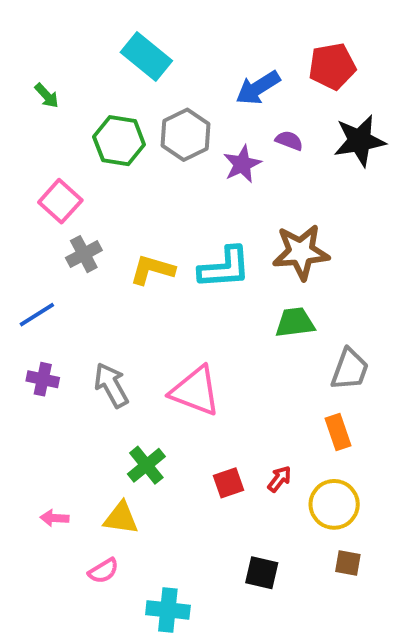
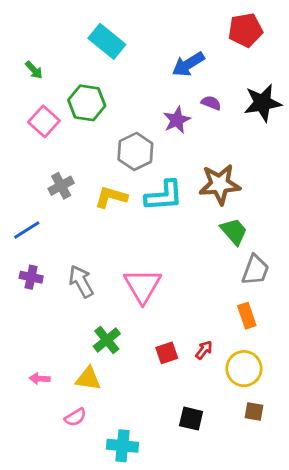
red pentagon: (332, 66) -> (245, 30), moved
gray hexagon: (186, 135) -> (135, 151), moved
pink square: (60, 201) -> (44, 121), moved
green trapezoid: (295, 322) -> (234, 231), moved, turned 56
pink triangle: (195, 391) -> (143, 286), turned 39

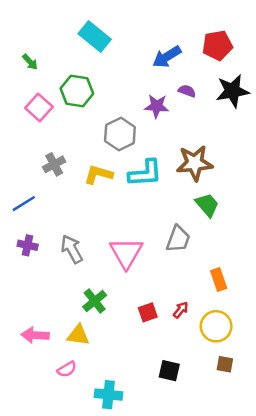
red pentagon: (245, 30) -> (217, 45), moved
purple star: (177, 120) -> (157, 106), turned 30
gray trapezoid: (255, 270) -> (178, 239), moved
pink arrow: (40, 379) -> (35, 335), size x1.5

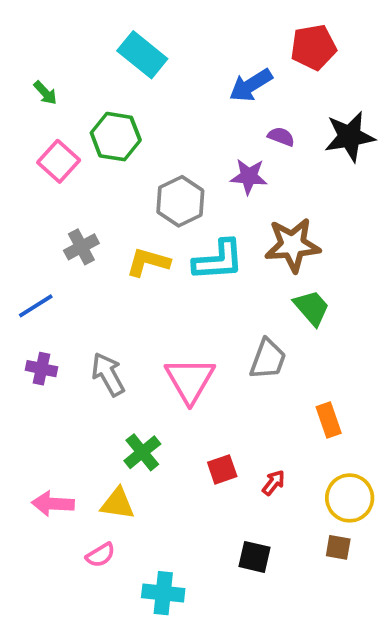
red pentagon: (217, 45) -> (313, 47), moved
purple star: (157, 106) -> (249, 176), moved
red arrow: (181, 310) -> (274, 483), moved
yellow circle: (216, 326) -> (350, 498), moved

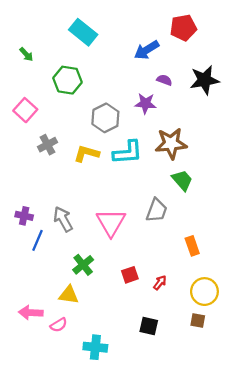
pink square: (59, 161) -> (25, 110), moved
blue line: (36, 306) -> (37, 240), moved, turned -35
pink arrow: (53, 504) -> (31, 313), moved

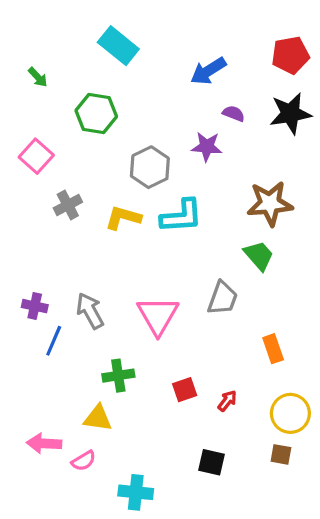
red pentagon: (183, 28) -> (290, 55), moved
brown star: (171, 143) -> (270, 203), moved
green cross: (83, 265) -> (118, 376), turned 30

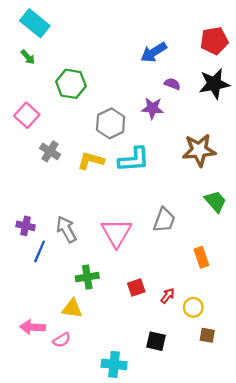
cyan rectangle: (118, 46) -> (35, 23), moved
gray cross: (68, 205) -> (50, 151), turned -30
green trapezoid: (259, 256) -> (215, 201), moved
yellow circle: (290, 413) -> (193, 307), moved, size x0.7
cyan cross: (136, 492) -> (114, 364), moved

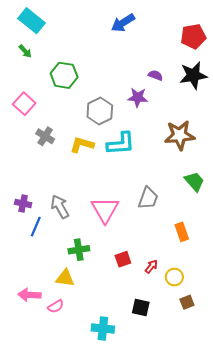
blue arrow: (154, 52) -> (123, 23), moved
brown square: (207, 335) -> (187, 302), turned -32

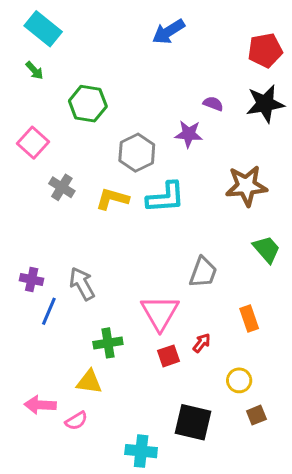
pink triangle: (105, 210) -> (160, 313), moved
red arrow: (151, 267) -> (202, 343), moved
black square: (141, 307) -> (193, 422), size x1.5

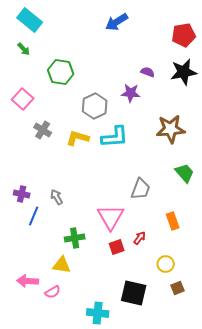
gray arrow: (82, 284) -> (57, 197), size x0.7

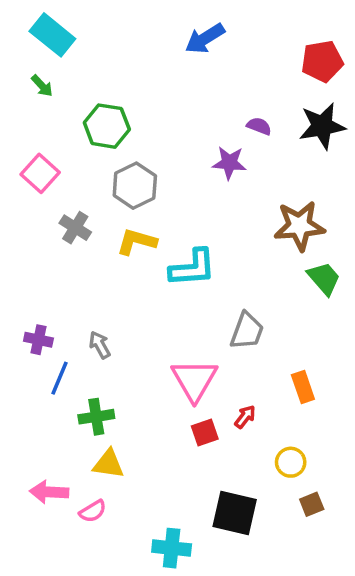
gray hexagon: (95, 106) -> (135, 186), moved
cyan L-shape: (115, 137) -> (193, 268), moved
green trapezoid: (185, 173) -> (324, 278), moved
green cross: (75, 238) -> (96, 417), moved

